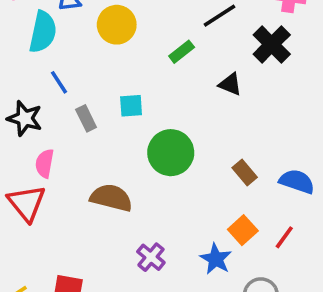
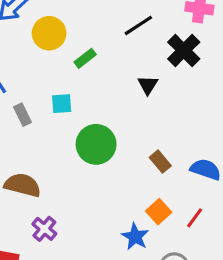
green rectangle: (182, 52) -> (85, 58), moved
black triangle: (230, 84) -> (148, 85), turned 40
brown semicircle: (111, 198) -> (22, 185), moved
purple cross: (151, 257) -> (44, 229), moved

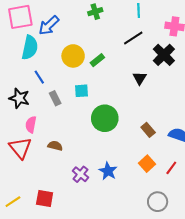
yellow circle: (49, 33) -> (73, 56), moved
brown semicircle: (22, 185) -> (55, 146), size x0.6
purple cross: (44, 229) -> (80, 174), moved
blue star: (135, 237) -> (108, 171), moved

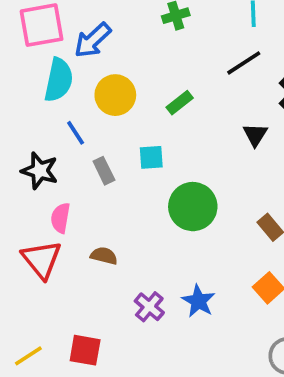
yellow circle: (73, 56) -> (115, 95), moved

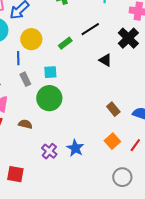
black line: (244, 63) -> (90, 29), moved
blue line: (76, 133) -> (18, 58), moved, turned 32
black triangle: (255, 135) -> (105, 60), turned -32
green circle: (193, 207) -> (49, 98), moved

